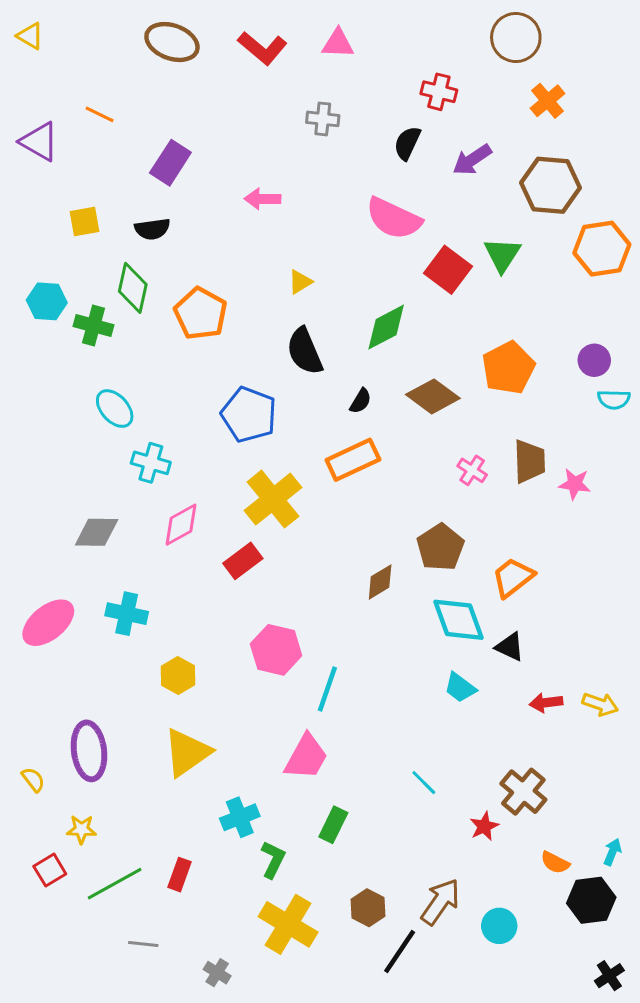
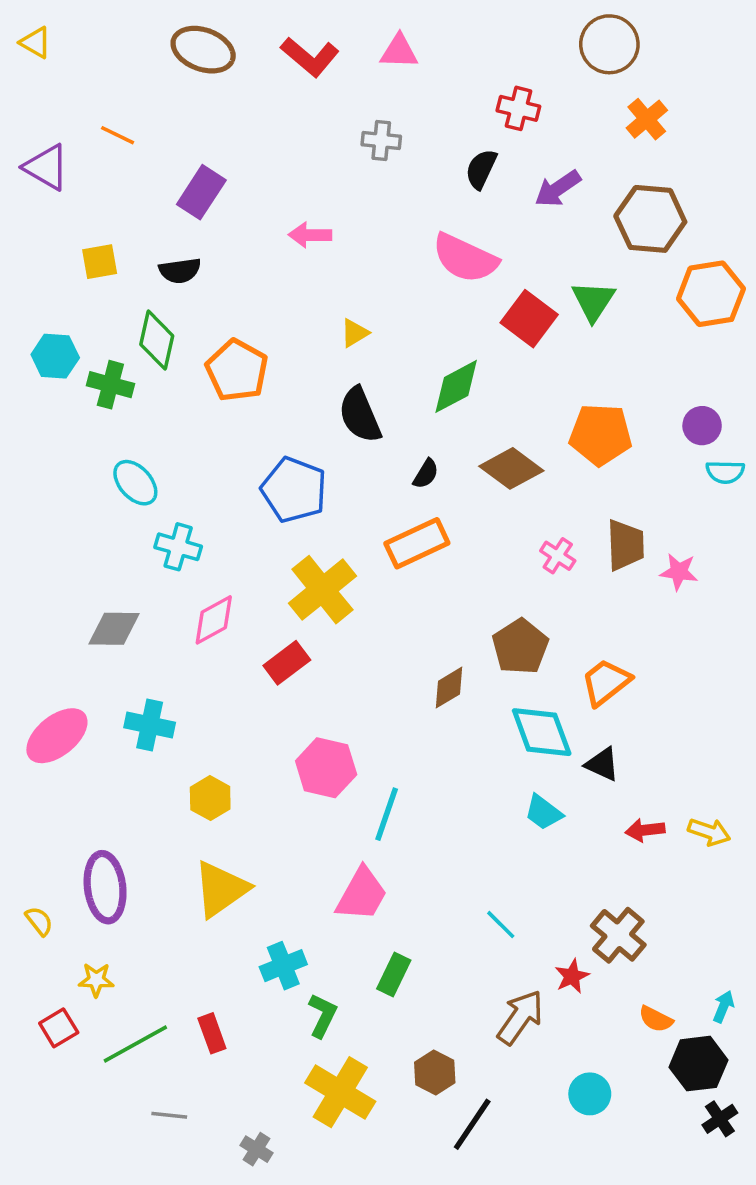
orange pentagon: (508, 368) -> (600, 435), turned 30
red rectangle: (179, 875) -> (212, 1033), turned -40
brown arrow: (440, 902) -> (520, 1017), moved
black cross: (609, 976) -> (720, 1119), moved

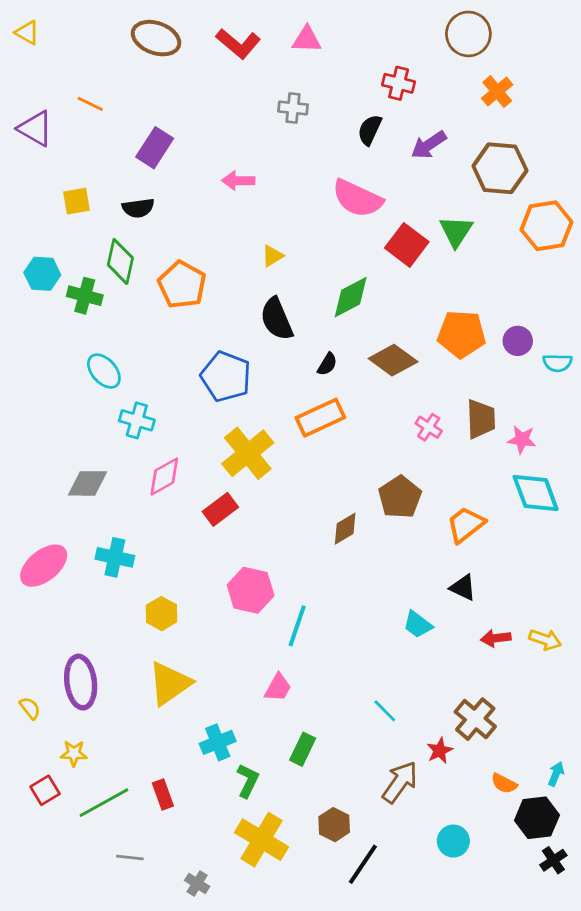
purple circle: (702, 426) -> (518, 341), moved
cyan diamond: (542, 732) -> (536, 493), moved
pink trapezoid: (362, 894) -> (278, 688), size x0.7

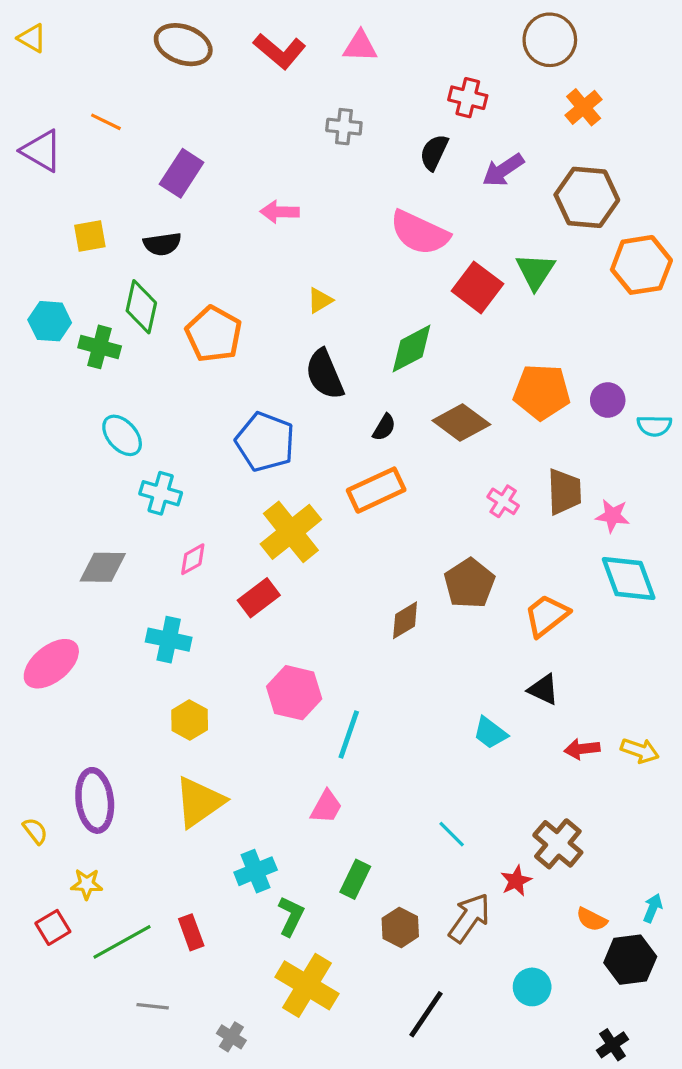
pink diamond: (164, 477) -> (193, 559), size x0.7
cyan cross: (115, 557) -> (169, 640), moved
brown hexagon: (334, 825) -> (400, 927), moved
black cross: (553, 860) -> (613, 1045), moved

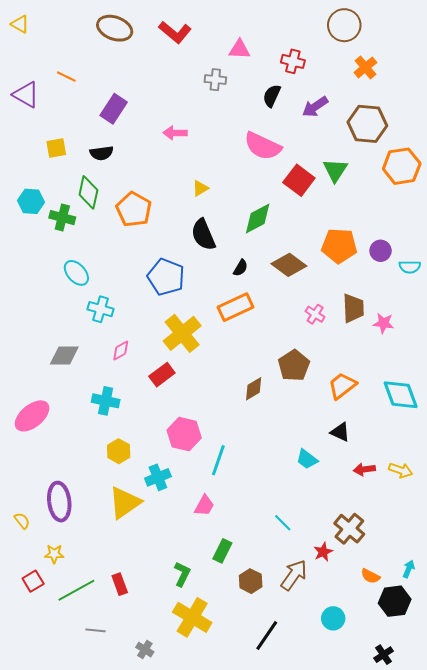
pink triangle: (360, 46) -> (240, 49), moved
cyan diamond: (629, 578) -> (401, 395), moved
cyan cross: (256, 871) -> (158, 477), moved

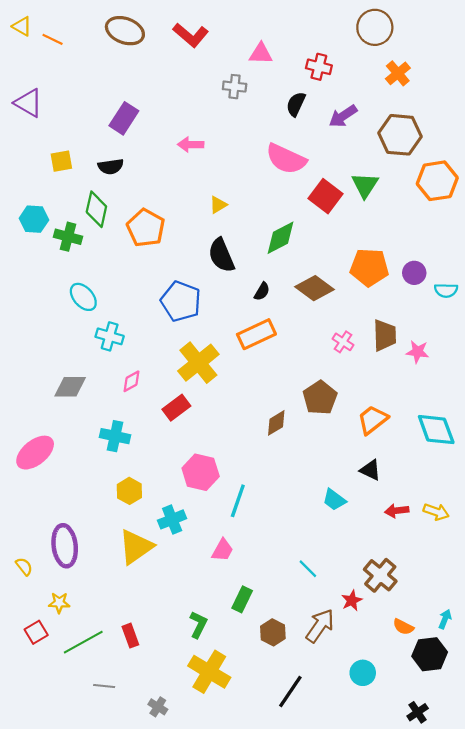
orange line: (66, 77) -> (53, 39), moved

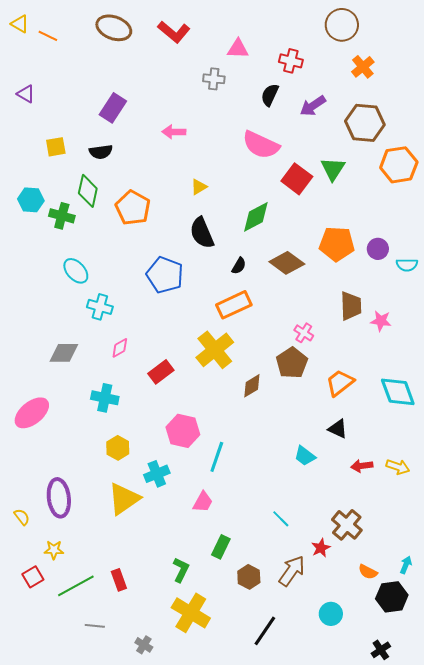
purple triangle: (28, 103) -> (26, 94), size x0.7
pink cross: (343, 342) -> (304, 333), moved
yellow cross: (198, 363) -> (215, 350), moved

